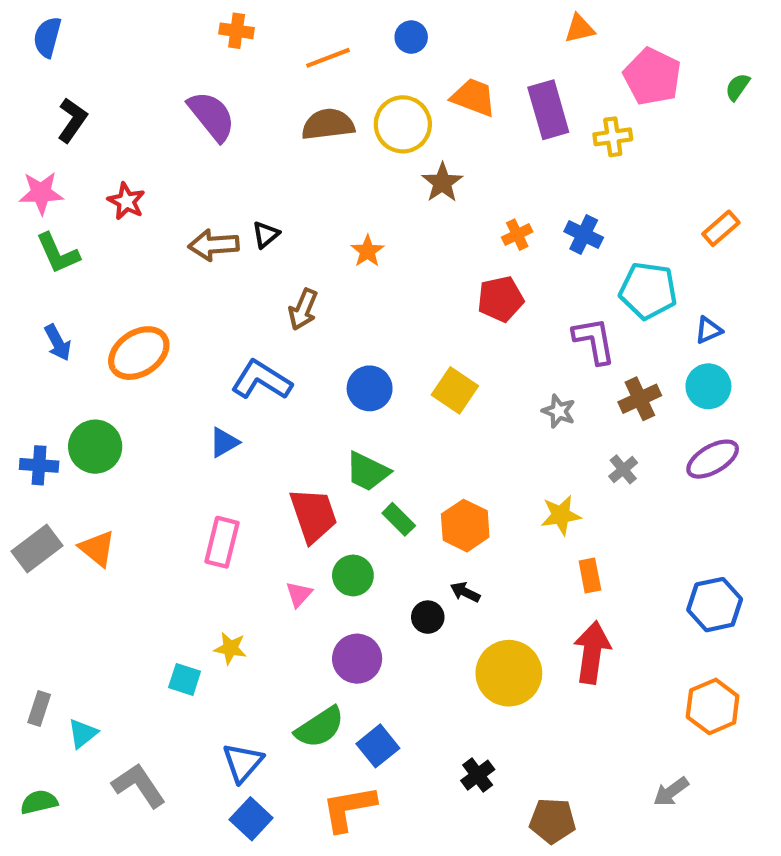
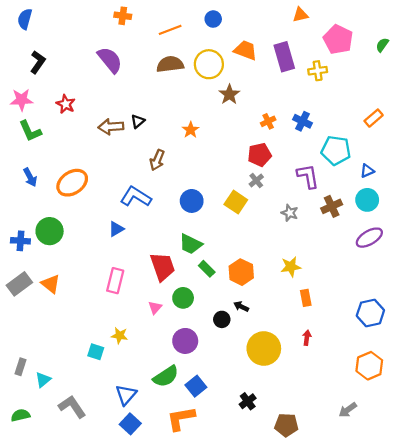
gray cross: (623, 469) -> (256, 181), moved
red arrow: (592, 652) -> (307, 338), size x0.5

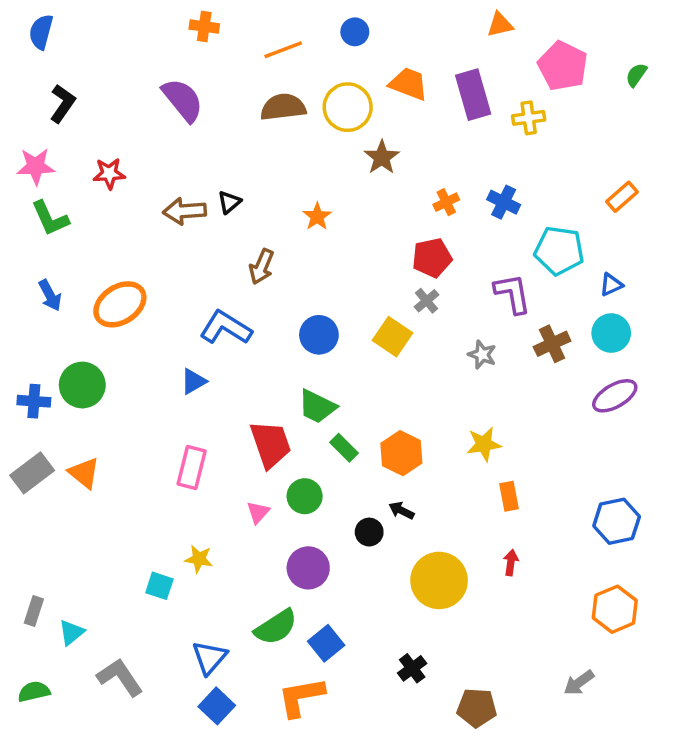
red star: (66, 104) -> (109, 173), turned -30

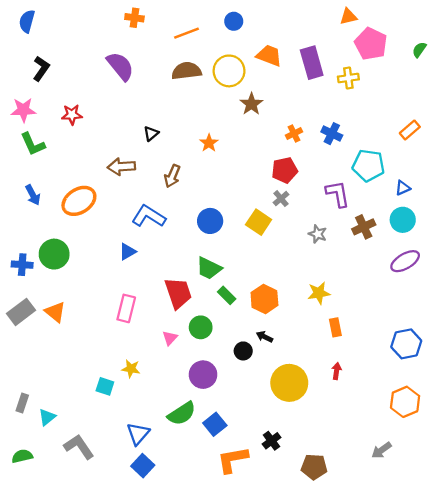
orange triangle: (500, 25) -> (348, 17), moved
brown arrow: (184, 211) -> (121, 167), moved
orange L-shape: (301, 697) -> (233, 460), moved

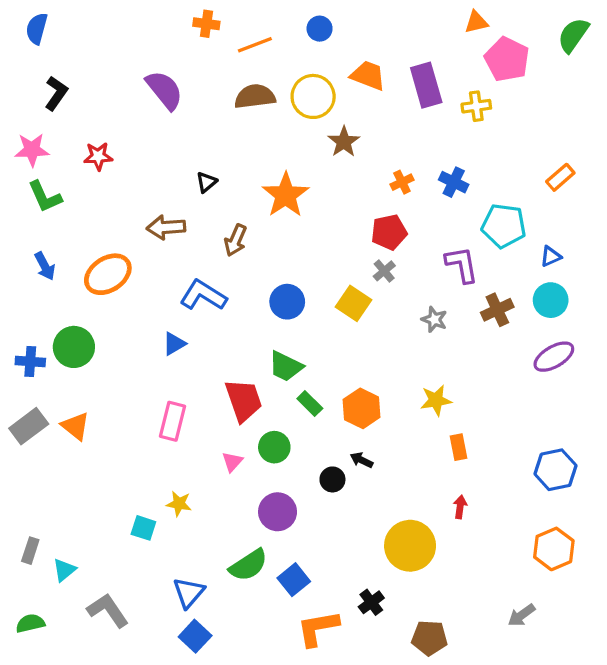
orange cross: (134, 18) -> (206, 24), moved
green semicircle: (419, 50) -> (573, 35), moved, size x1.6
orange star: (209, 143) -> (286, 195), size x1.8
yellow circle: (289, 383) -> (410, 546), moved

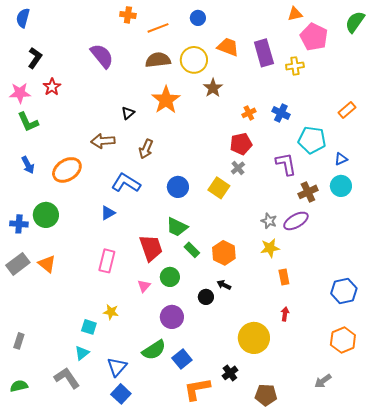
red star: (98, 156) -> (52, 87), moved, turned -30
orange star: (286, 195) -> (166, 100), moved
gray star: (434, 319) -> (269, 221), moved
purple ellipse: (554, 357) -> (296, 221), moved
cyan triangle: (64, 570) -> (82, 353), moved

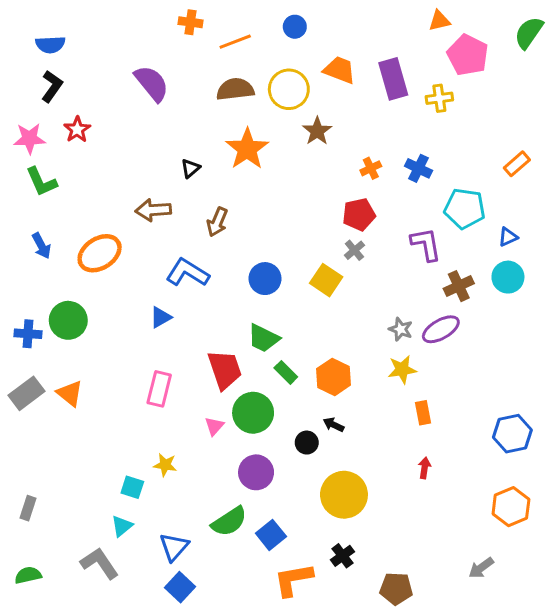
blue semicircle: (23, 18) -> (50, 45), moved, turned -108
green circle: (170, 277) -> (253, 413), size x1.4
yellow circle: (254, 338) -> (344, 495), moved

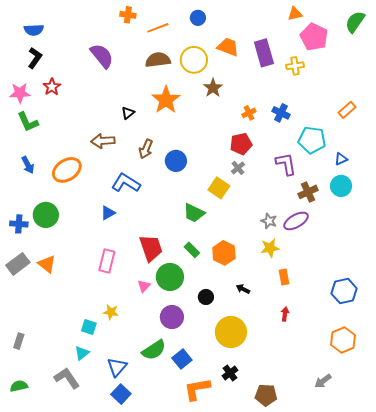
blue circle: (265, 279) -> (176, 161), moved
green trapezoid: (264, 338) -> (194, 213), moved
black arrow: (334, 425) -> (243, 289), moved

